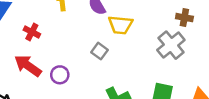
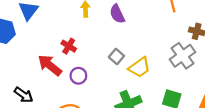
yellow trapezoid: (120, 25) -> (140, 67), moved, turned -45
red cross: (32, 32) -> (69, 46), moved

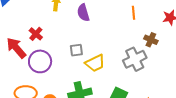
gray square: (116, 57) -> (76, 50), turned 32
purple circle: (78, 76) -> (40, 61), size x1.5

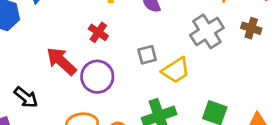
red cross: (36, 34) -> (98, 32), moved
gray cross: (135, 59) -> (207, 31), moved

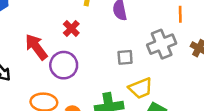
gray square: (147, 55) -> (125, 57), moved
yellow trapezoid: (176, 70) -> (141, 88), moved

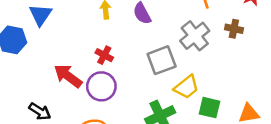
red cross: (71, 28) -> (104, 55), moved
gray square: (125, 57) -> (162, 60), size x1.6

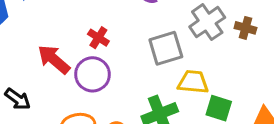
brown cross: (234, 29) -> (245, 28), moved
yellow trapezoid: (186, 87) -> (193, 82), turned -140

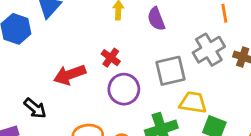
red arrow: (54, 59) -> (70, 75), turned -64
purple circle: (92, 74) -> (124, 89), moved

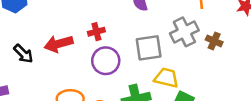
red cross: (111, 58) -> (96, 32), turned 35
black arrow: (35, 108) -> (23, 54), moved

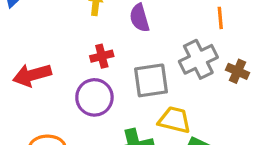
red cross: (96, 32) -> (102, 56), moved

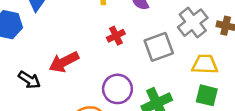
purple circle: (94, 97) -> (117, 89), moved
yellow trapezoid: (175, 120) -> (205, 64), moved

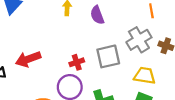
red cross: (116, 36) -> (77, 62), moved

